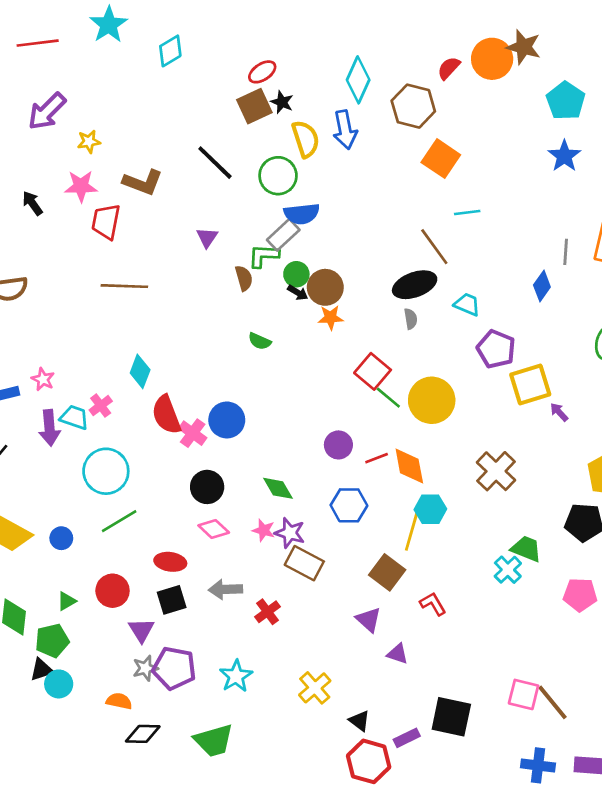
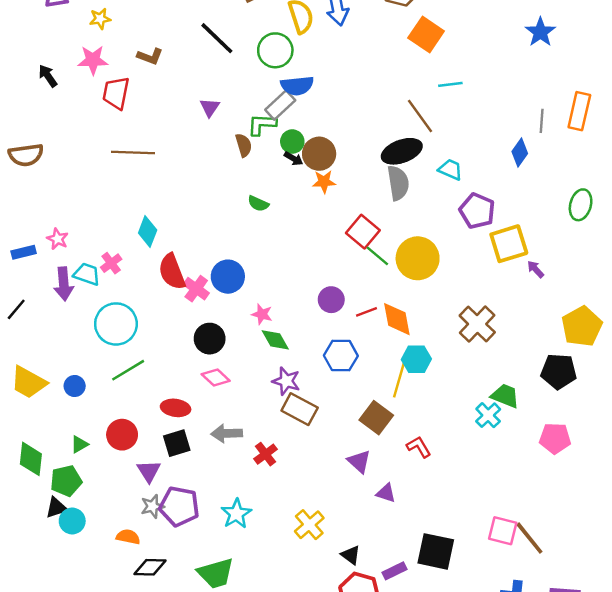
brown L-shape: (143, 182) -> (150, 56), size x0.7
gray semicircle: (411, 319) -> (398, 183), size x1.8
pink star: (264, 530) -> (262, 314), moved

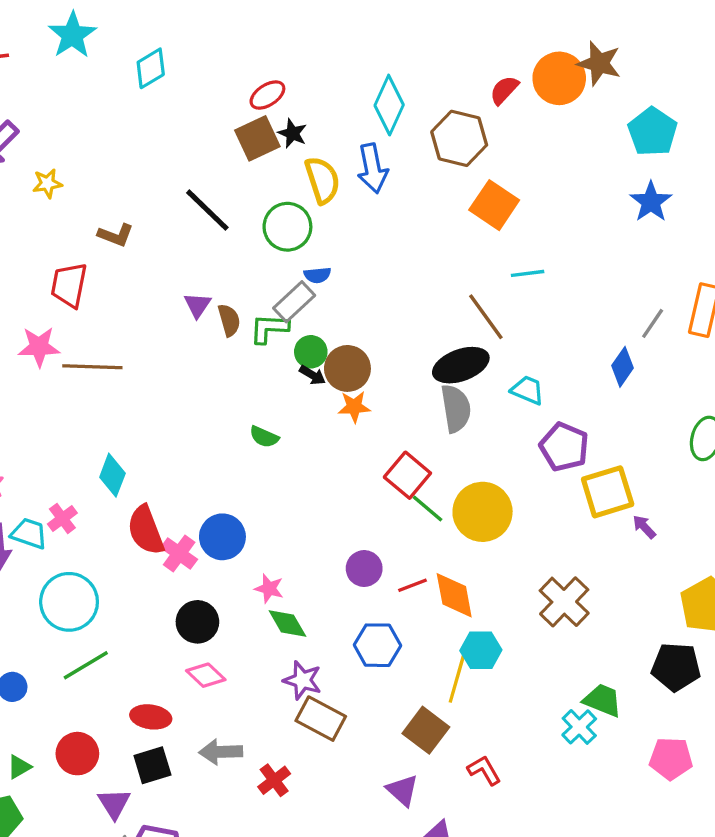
pink star: (93, 60) -> (39, 347), moved
blue semicircle: (297, 86) -> (317, 275), size x0.6
gray line: (542, 121) -> (653, 323), turned 30
brown semicircle: (244, 145) -> (229, 320), moved

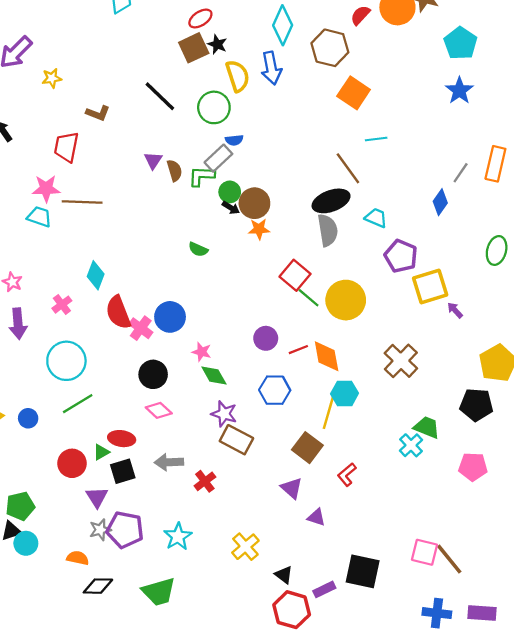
cyan trapezoid: (29, 534) -> (39, 217), moved
green triangle: (19, 767) -> (101, 452), moved
red L-shape: (484, 770) -> (347, 475), turned -100

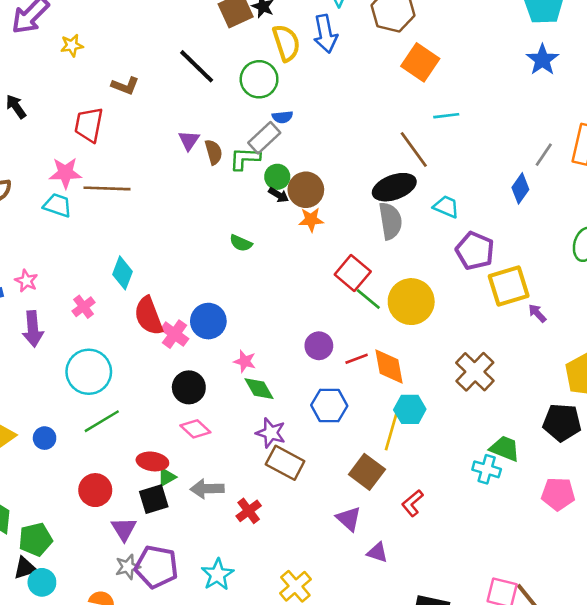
cyan cross: (411, 445) -> (487, 469), turned -30
green triangle: (101, 452) -> (167, 477), moved

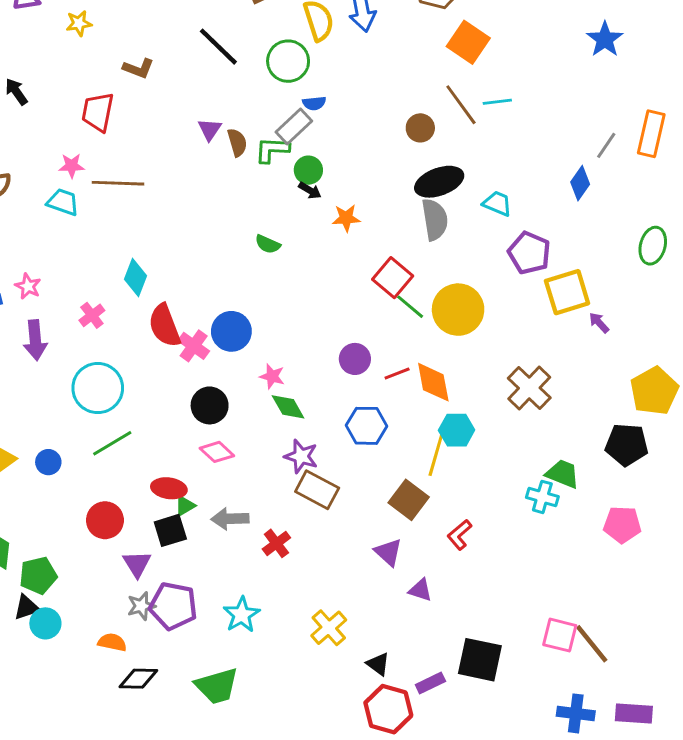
brown line: (414, 149) -> (461, 105), moved
pink star: (65, 173) -> (72, 166), size x0.7
brown circle: (306, 190) -> (420, 128), moved, size x0.7

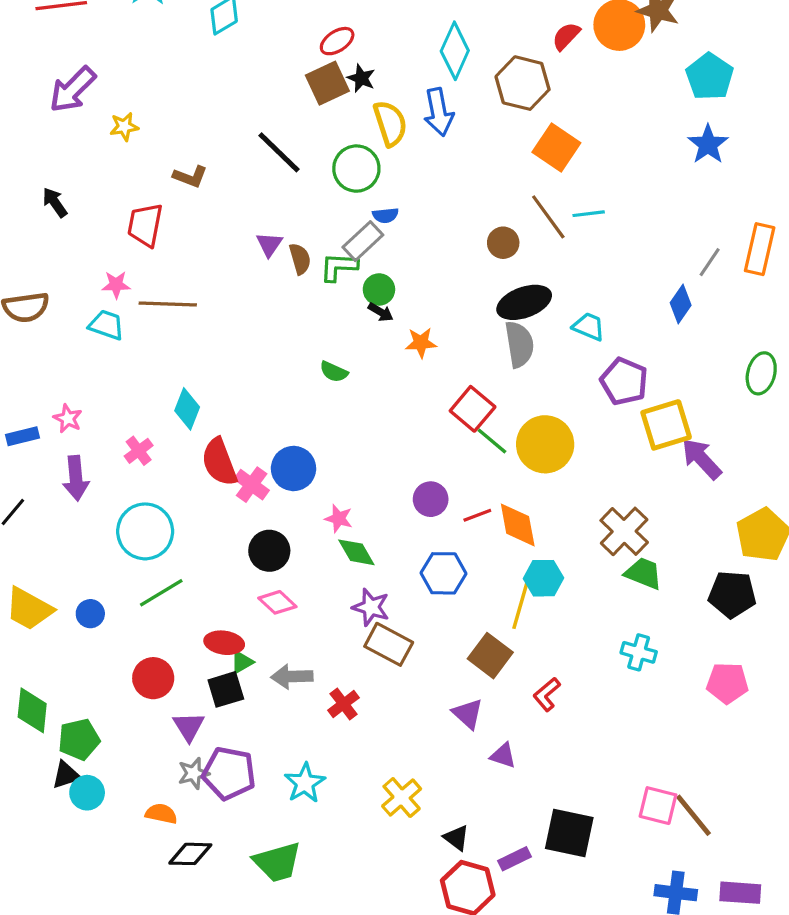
purple arrow: (599, 323) -> (702, 459), size x1.8
green trapezoid: (563, 474) -> (643, 573), moved

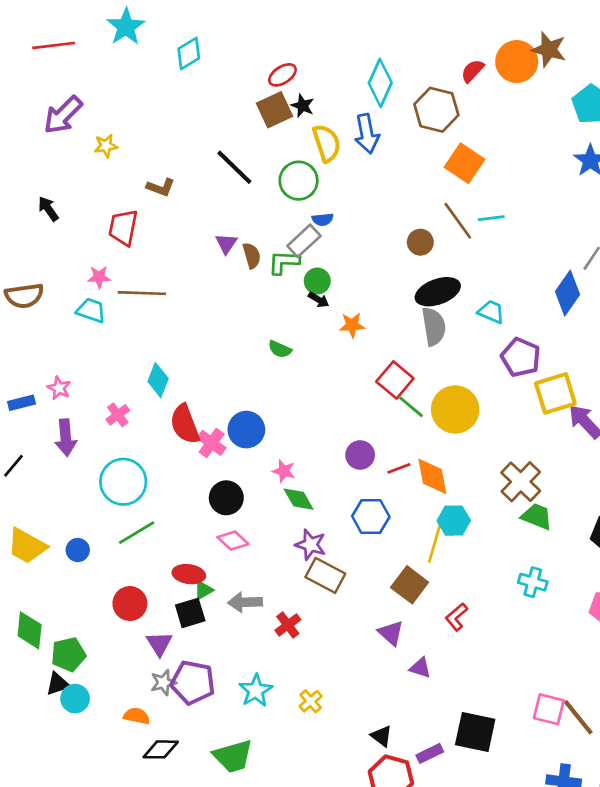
blue diamond: (681, 304) -> (568, 293), size x1.4
yellow cross: (402, 798) -> (311, 701), moved, size x0.7

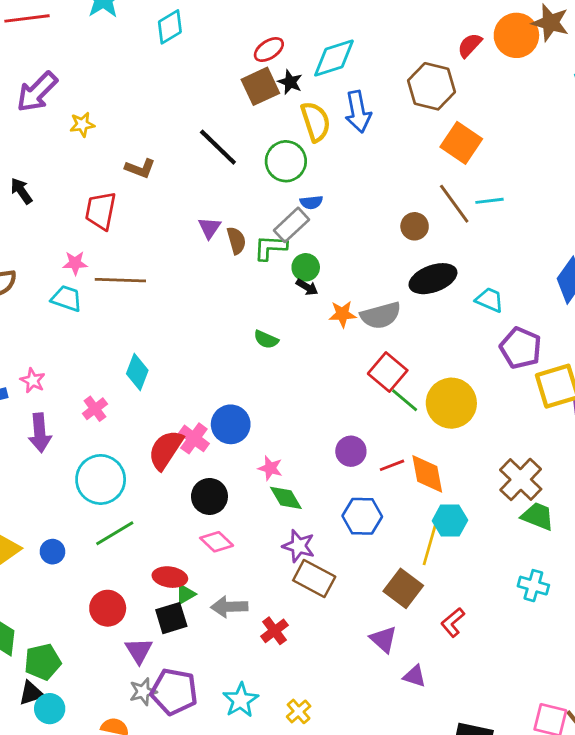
cyan diamond: (380, 83) -> (334, 58), moved, turned 48
gray semicircle: (434, 327) -> (381, 315), moved, turned 84
red semicircle: (185, 424) -> (166, 450), moved, turned 54

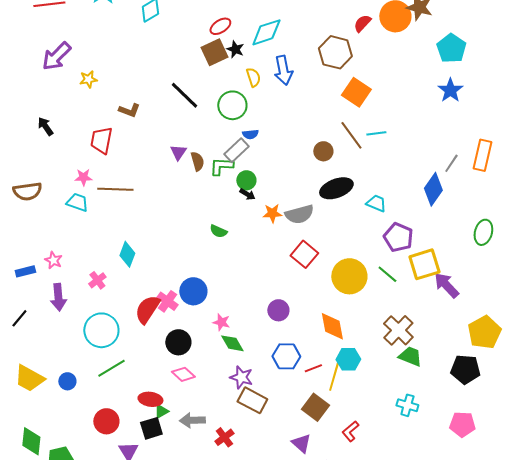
yellow semicircle: (316, 122) -> (253, 77), size x0.7
green line: (405, 400) -> (387, 274), moved
red line: (392, 465) -> (313, 368), moved

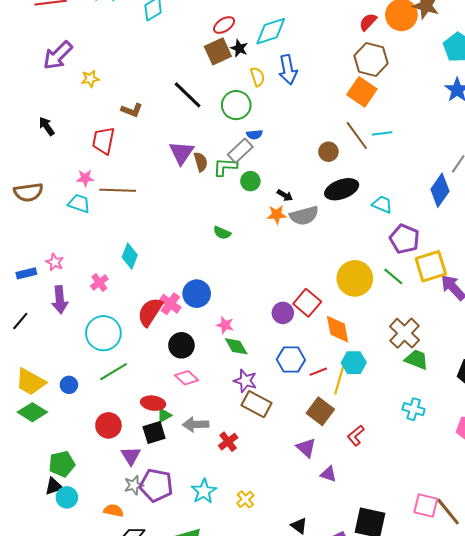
brown hexagon: (335, 52) -> (371, 59), moved
purple triangle: (178, 152) -> (181, 153), size x1.5
black arrow: (247, 194) -> (285, 195), moved
red square: (304, 254) -> (307, 303), moved
green diamond: (31, 441) -> (32, 412), moved, turned -64

